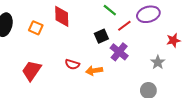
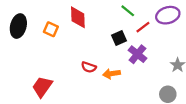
red trapezoid: (32, 71) -> (42, 87), moved

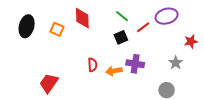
green line: (128, 11) -> (122, 16), moved
purple cross: (137, 54) -> (135, 64), moved, turned -30
red semicircle: (89, 67) -> (92, 65), turned -112

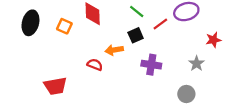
red semicircle: (92, 65) -> (95, 65), moved, turned -64
orange arrow: (114, 71) -> (114, 50), moved
red trapezoid: (49, 83) -> (55, 86), turned -135

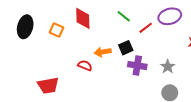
black square: (136, 35) -> (126, 48), moved
gray star: (197, 63) -> (168, 67), moved

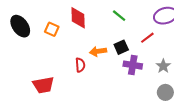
black ellipse: (25, 27) -> (20, 26), turned -50
red line: (146, 28) -> (147, 38), moved
red semicircle: (85, 66) -> (80, 65), turned 64

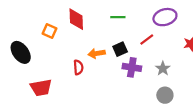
green line: (119, 16) -> (118, 17), turned -40
black ellipse: (20, 26) -> (21, 52), moved

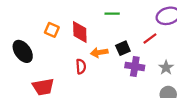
green line: (118, 17) -> (112, 14), moved
red diamond: (76, 19) -> (80, 32), moved

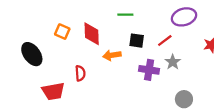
black square: (123, 48) -> (137, 41), moved, turned 32
red semicircle: (81, 66) -> (80, 73), moved
gray star: (166, 68) -> (173, 62), moved

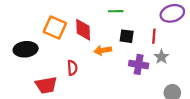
orange square: (62, 32) -> (55, 28), size x1.5
red line: (165, 41) -> (154, 36), turned -48
black ellipse: (32, 54) -> (26, 49), turned -60

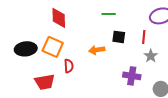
orange square: (55, 28) -> (53, 47), moved
red diamond: (83, 30) -> (59, 18), moved
purple cross: (139, 64) -> (132, 76), moved

